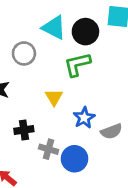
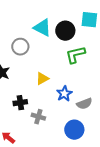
green L-shape: (77, 64) -> (75, 55), moved
yellow triangle: (54, 97) -> (42, 79), turned 32
blue circle: (75, 159) -> (74, 130), moved

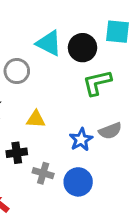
yellow triangle: (42, 79) -> (36, 119), moved, turned 32
gray semicircle: (84, 104) -> (110, 131), moved
blue circle: (74, 130) -> (78, 182), moved

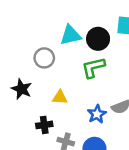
cyan triangle: (49, 43) -> (71, 35), turned -40
green L-shape: (97, 83) -> (93, 68), moved

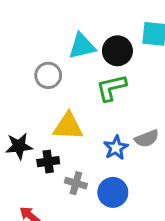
black star: (22, 89) -> (19, 146), moved, turned -30
yellow triangle: (60, 97) -> (68, 126), size x1.5

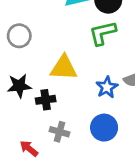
gray circle: (48, 75) -> (19, 36), moved
gray cross: (76, 183) -> (60, 132), moved

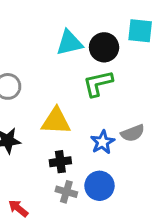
black cross: (46, 100) -> (60, 162), moved
gray cross: (60, 132) -> (66, 192), moved

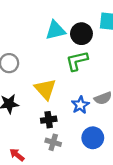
yellow triangle: (56, 121) -> (45, 89), turned 45
blue circle: (99, 186) -> (93, 138), moved

